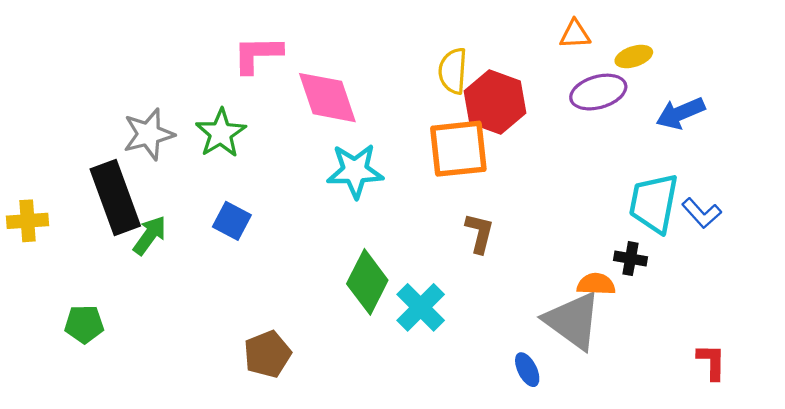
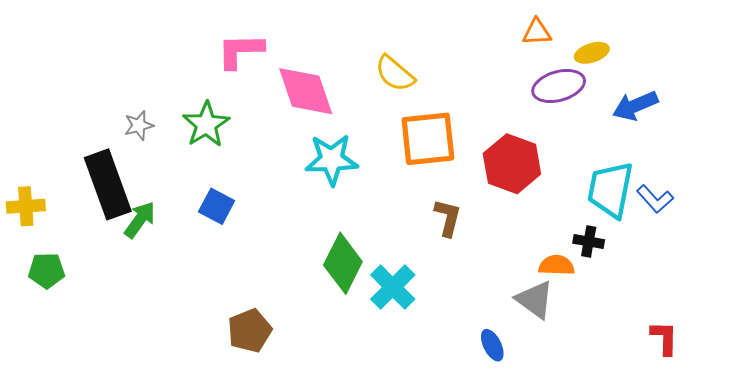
yellow semicircle: (453, 71) -> (395, 74), moved, turned -54
red hexagon: (495, 102) -> (512, 164), moved
gray star: (149, 134) -> (139, 125), size x0.6
gray triangle: (573, 321) -> (535, 300), size x0.7
green pentagon: (84, 324) -> (47, 271), moved

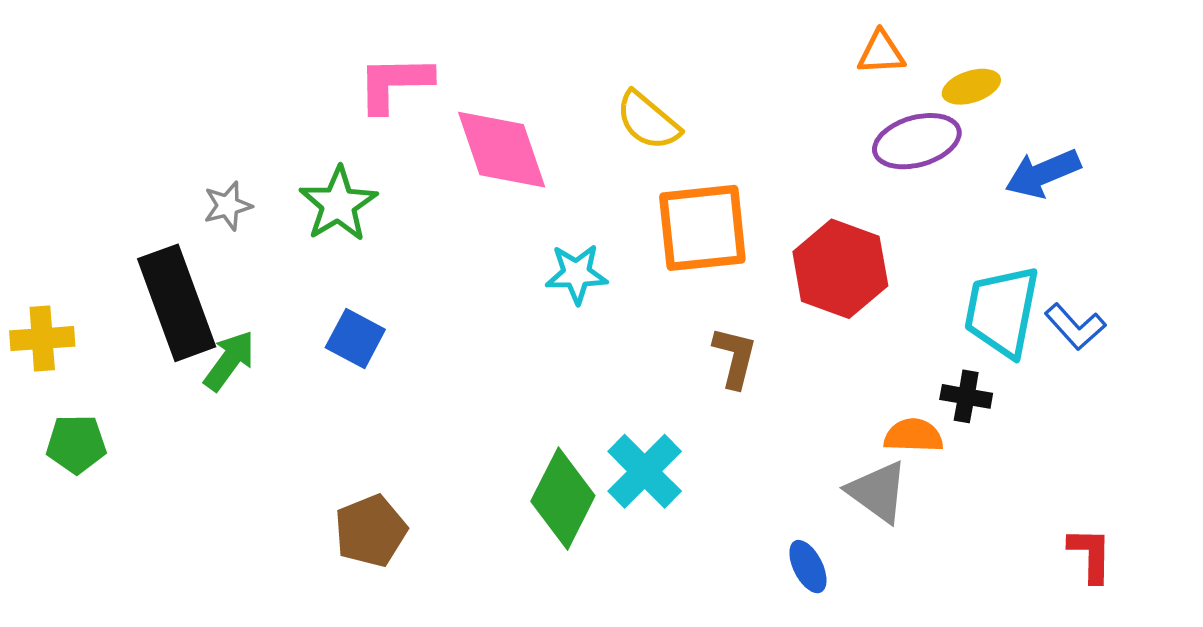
cyan star: (332, 160) -> (577, 274), moved, size x0.7
green diamond: (343, 263) -> (563, 498), moved
brown pentagon: (250, 331) -> (371, 531), moved

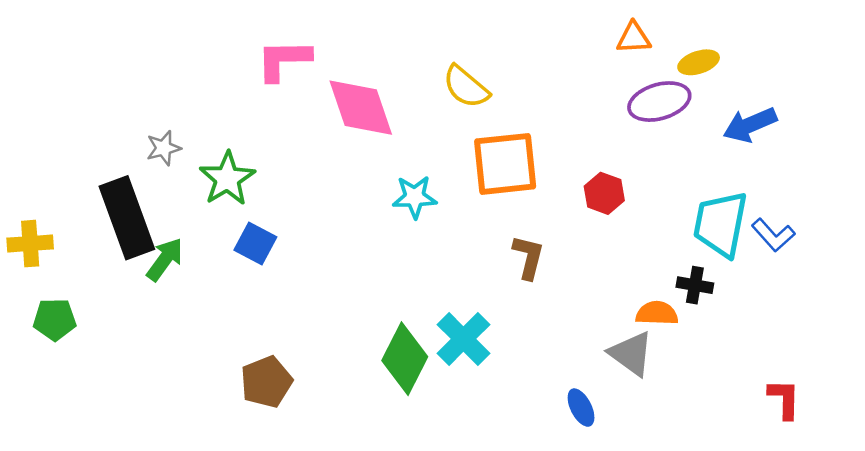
green star: (338, 204) -> (227, 179), moved
red hexagon: (840, 269) -> (604, 193), size x0.6

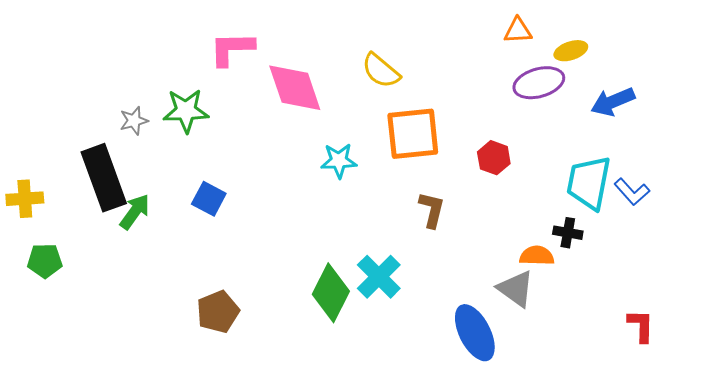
green star: (227, 179) -> (186, 111), moved, turned 30
blue ellipse: (581, 408) -> (475, 333), size x1.8

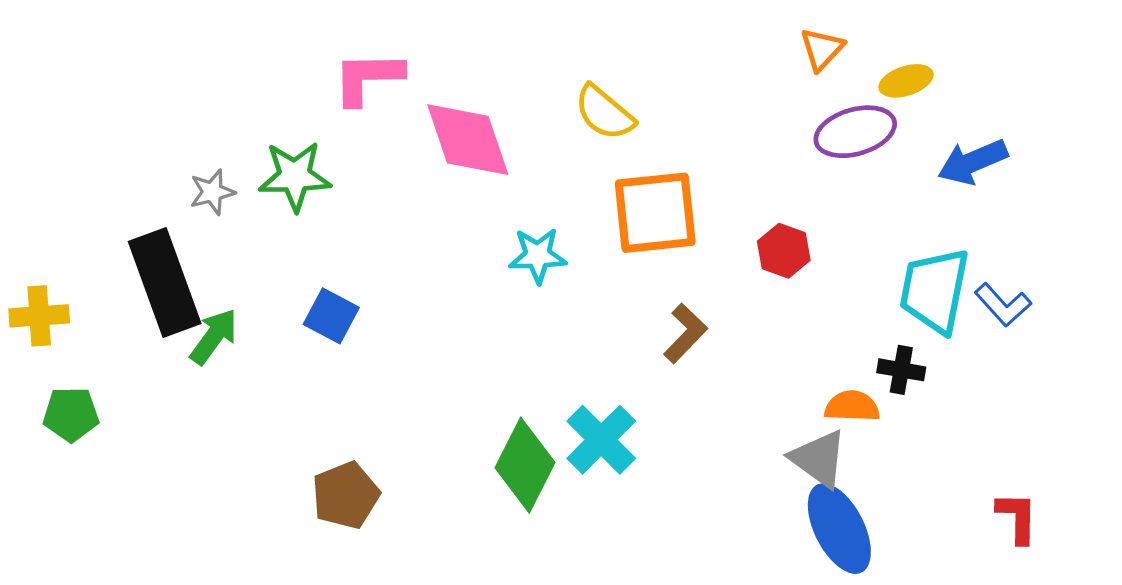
orange triangle: (518, 31) -> (822, 49), turned -44
brown L-shape: (432, 210) -> (685, 333), turned 30
blue ellipse: (475, 333) -> (839, 529), moved

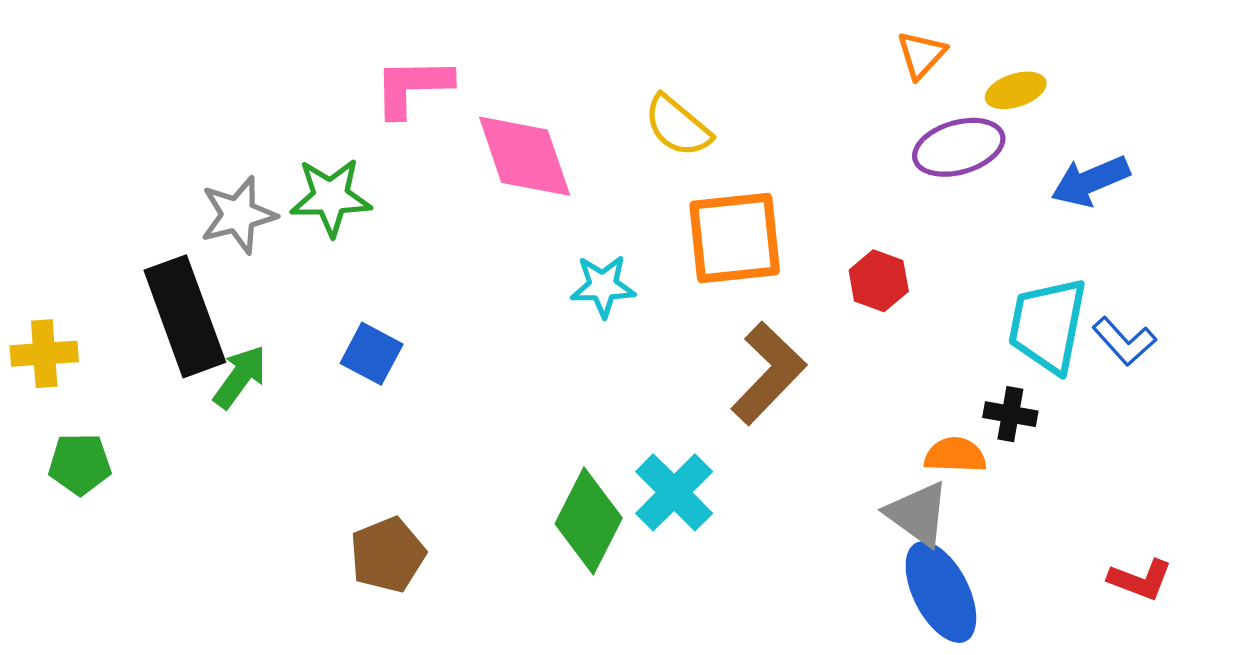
gray star: (212, 192) -> (238, 215), size x1.5
brown L-shape: (685, 333) -> (768, 373), size x1.5
red L-shape: (1017, 517) -> (1140, 580), turned 110

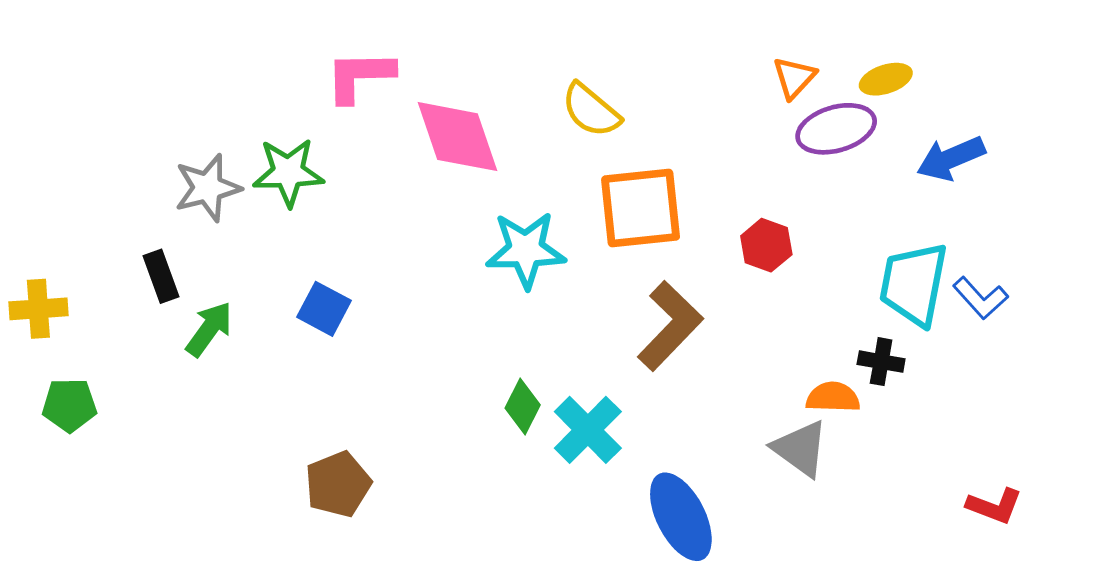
orange triangle: (921, 55) -> (794, 78), moved
cyan star: (603, 286) -> (526, 250), size x1.4
black rectangle: (185, 316) -> (161, 276), size x0.5
green diamond: (589, 521) -> (523, 407), moved, size x0.6
blue ellipse: (941, 592) -> (681, 517), moved

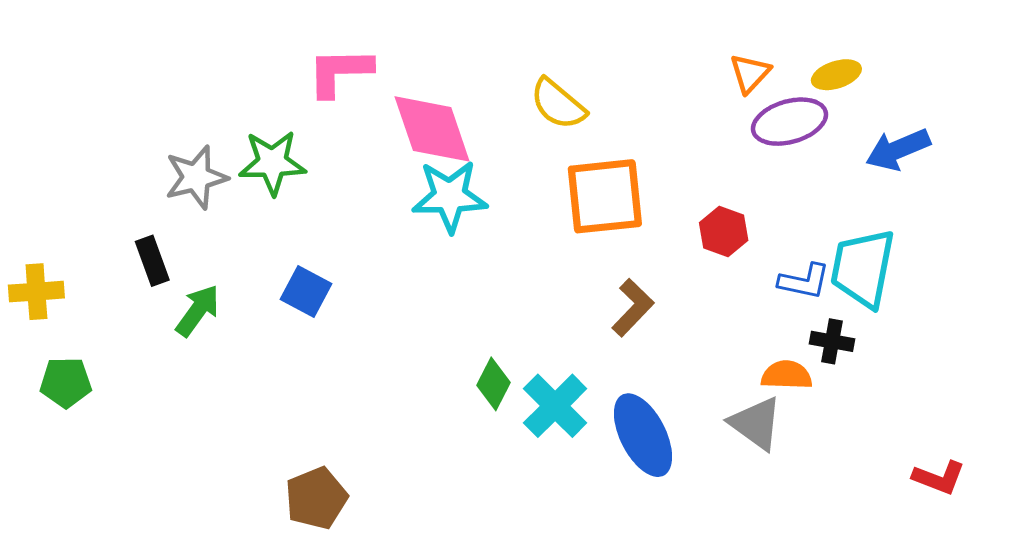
cyan star: (526, 250) -> (450, 196), moved
blue L-shape: (980, 298) -> (804, 281), moved, turned -36
brown L-shape: (670, 326) -> (633, 308), size x0.7
brown pentagon: (338, 484) -> (316, 498), moved
blue ellipse: (681, 517) -> (643, 435), moved

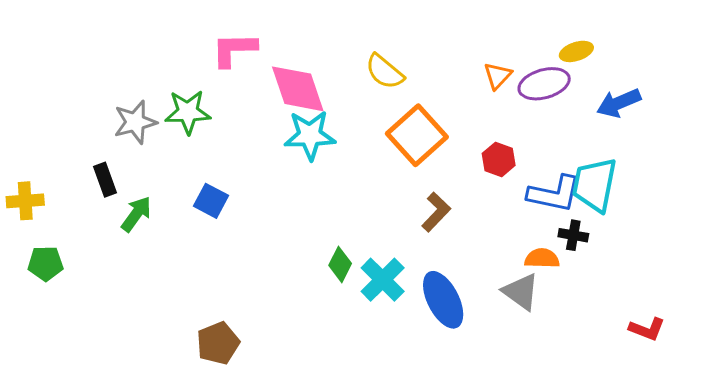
orange triangle: (750, 73) -> (498, 76), moved
orange square: (605, 196) -> (417, 135), turned -36
blue L-shape: (804, 281) -> (554, 194), size x1.5

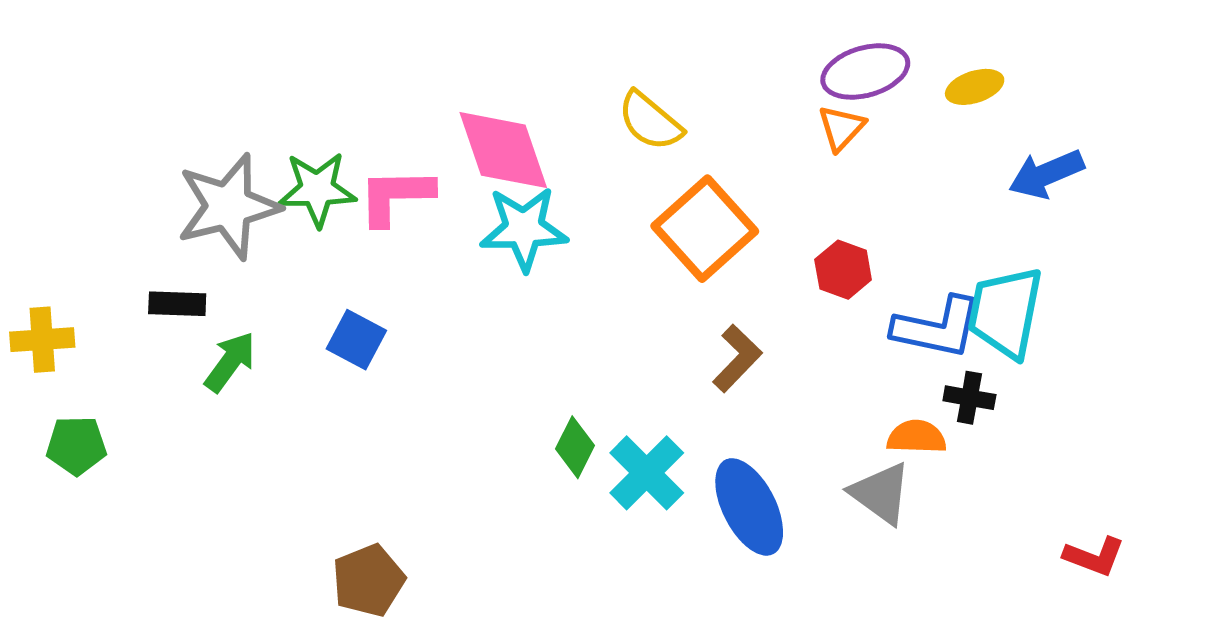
pink L-shape: (234, 49) -> (396, 196), moved
purple ellipse: (544, 84) -> (865, 72), moved
gray star: (135, 122) -> (228, 206), size x1.4
black rectangle: (105, 180) -> (177, 304), turned -68

